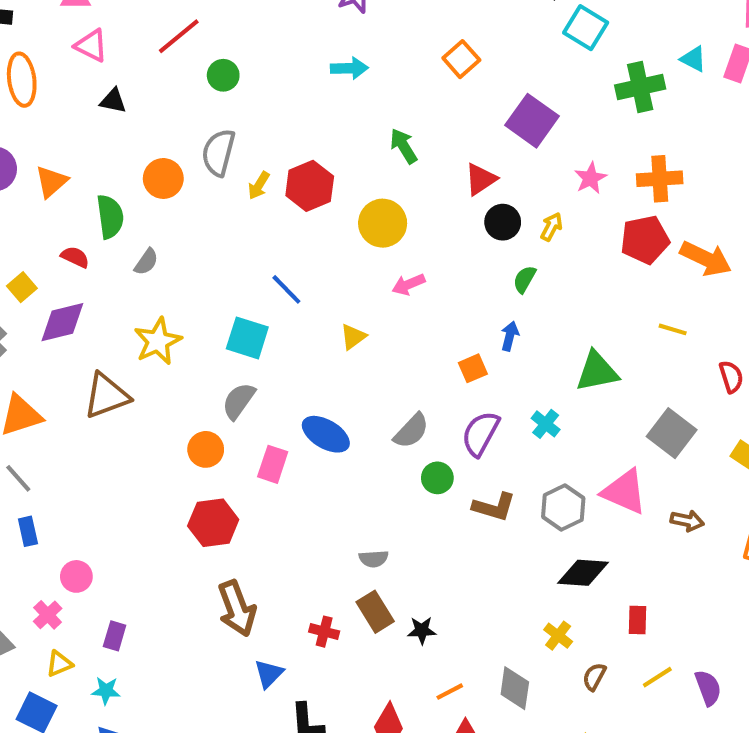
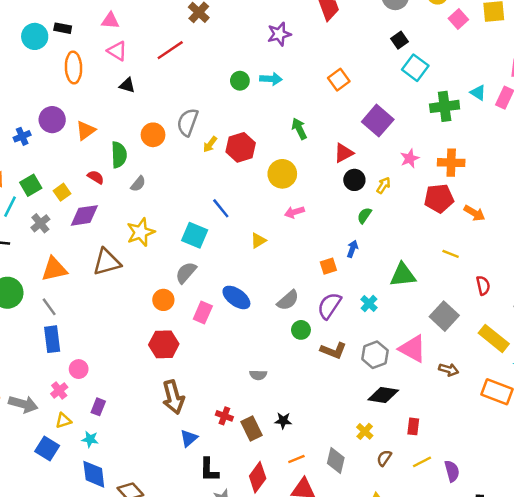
green circle: (223, 75) -> (240, 81), moved
orange arrow: (706, 258) -> (474, 213), size x0.7
blue rectangle: (28, 531) -> (52, 339), size x1.5
brown rectangle: (375, 612) -> (251, 429), moved

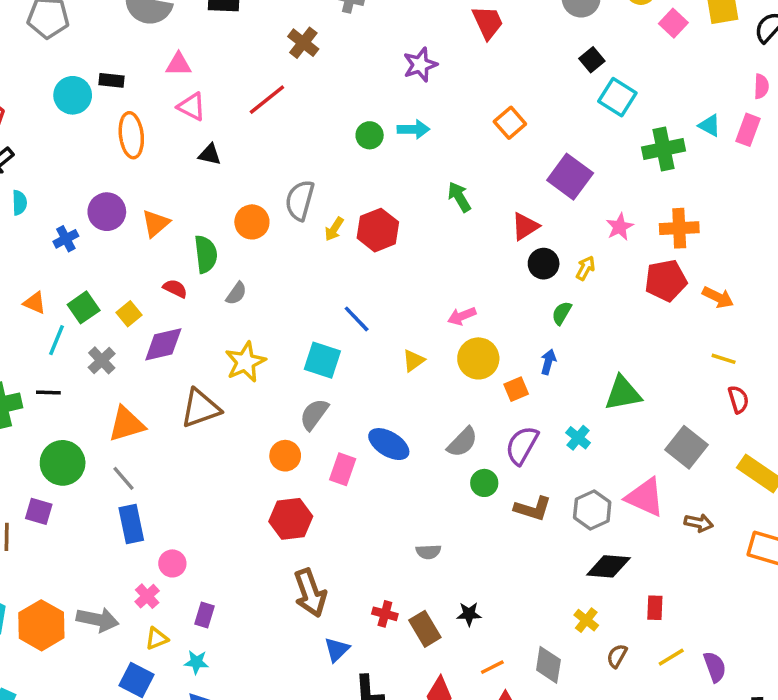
yellow circle: (282, 174) -> (478, 358), moved
yellow line: (451, 254) -> (724, 359), moved

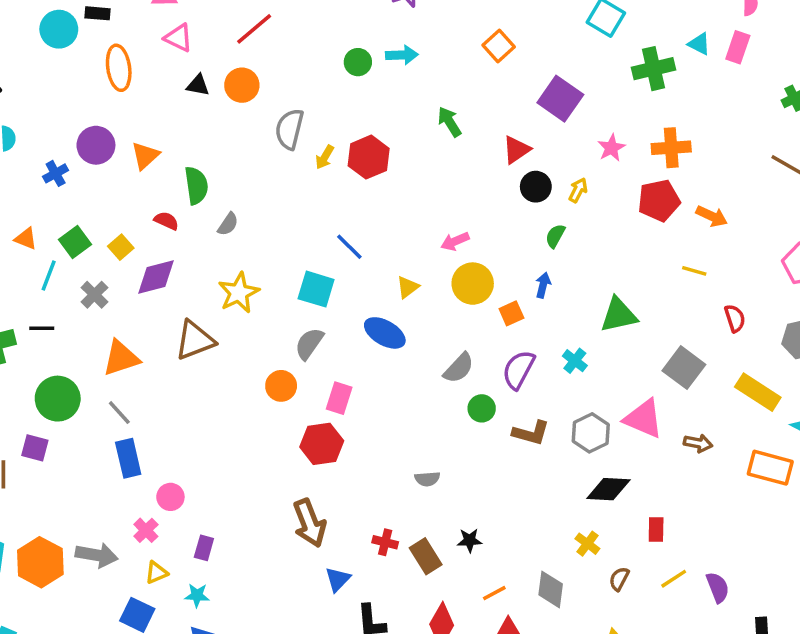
orange circle: (252, 222) -> (242, 85), moved
yellow line: (724, 359) -> (694, 271), moved
blue ellipse: (389, 444) -> (385, 333), moved
red hexagon: (291, 519) -> (322, 444), moved

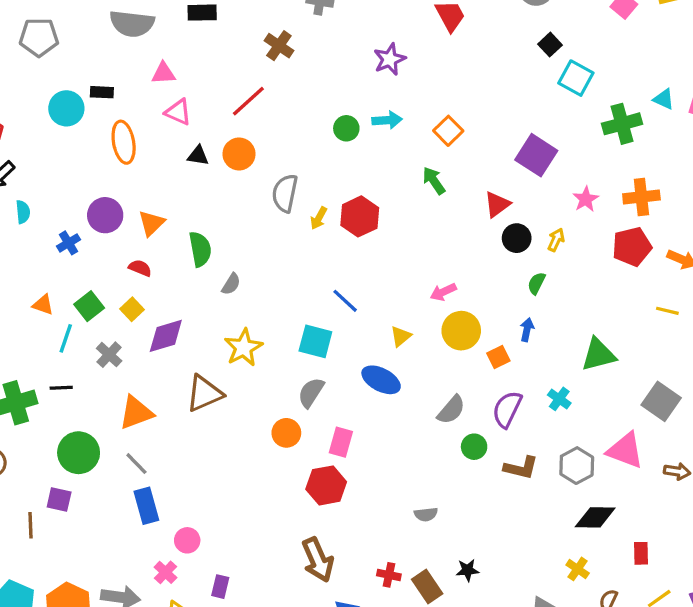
orange square: (499, 46) -> (448, 131), moved
red semicircle: (166, 221) -> (140, 268), moved

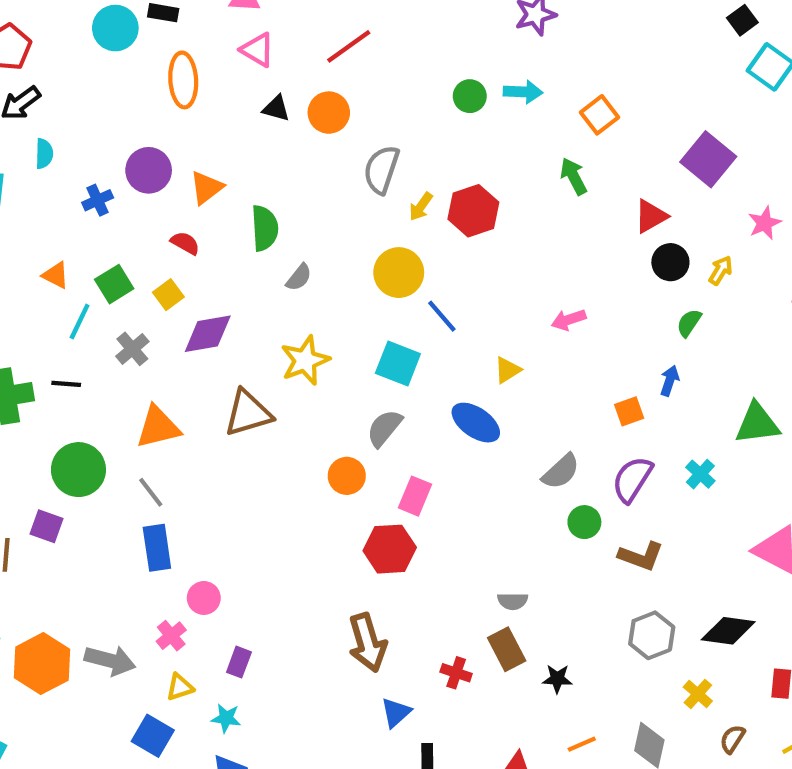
yellow circle: (461, 331) -> (399, 273), moved
gray hexagon: (577, 466) -> (652, 635), moved
brown rectangle: (427, 587) -> (507, 649), moved

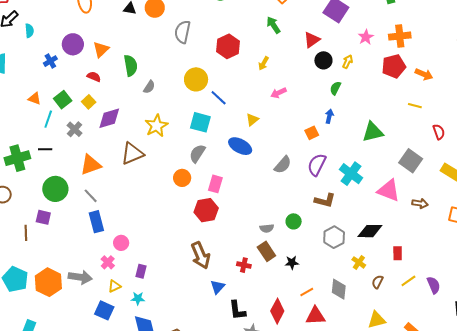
cyan semicircle: (44, 154) -> (29, 31), moved
yellow arrow: (421, 207) -> (264, 63), moved
cyan cross: (700, 474) -> (351, 174), moved, size x1.6
green circle: (584, 522) -> (294, 221), moved

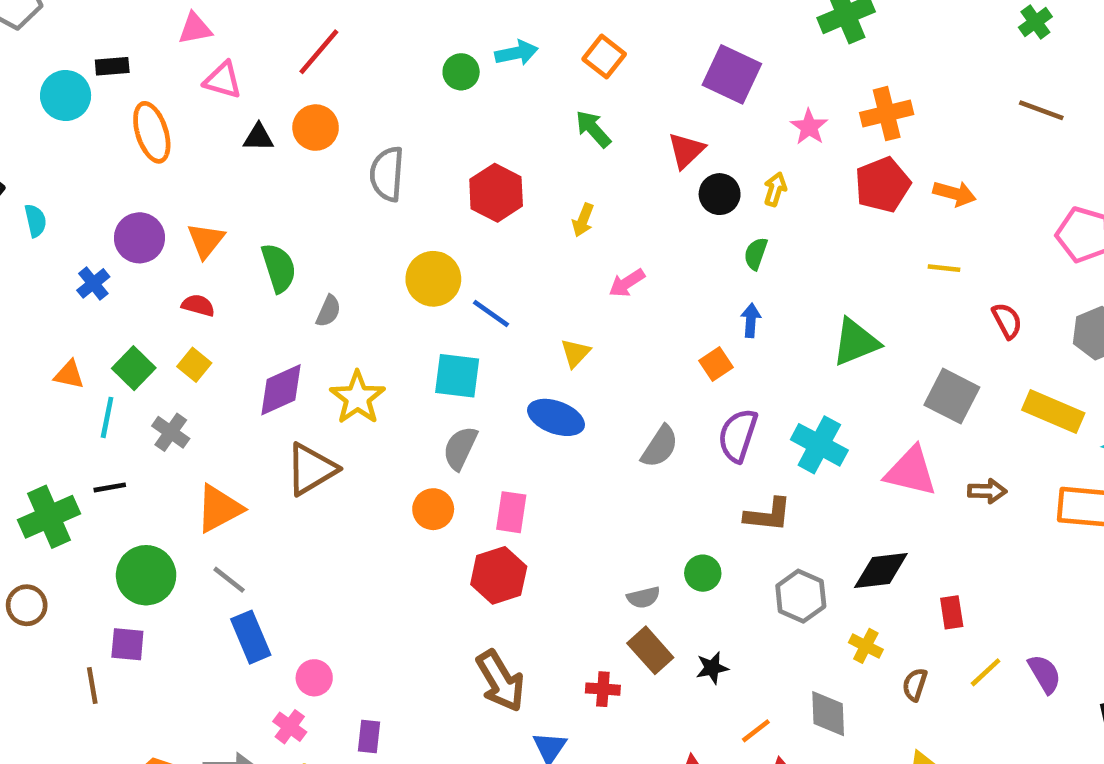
purple diamond: (109, 118) -> (281, 390), moved

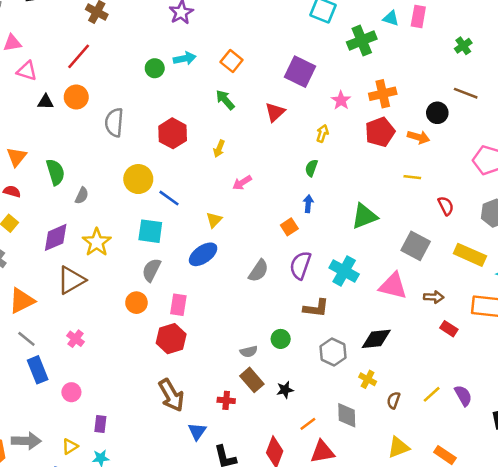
black circle: (720, 194) -> (437, 113), moved
blue ellipse: (556, 417) -> (203, 254), turned -56
red rectangle: (952, 612) -> (449, 329), moved, turned -49
pink cross: (290, 727) -> (76, 339), moved

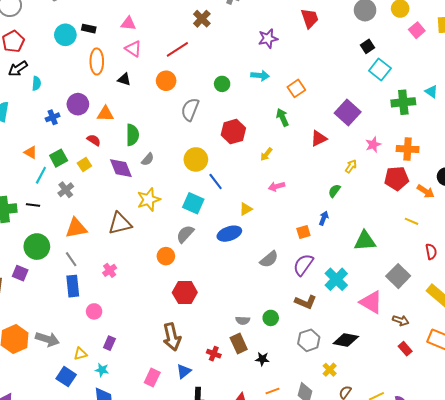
green circle: (155, 68) -> (222, 84), moved
black triangle: (46, 102) -> (124, 79), moved
orange triangle: (17, 157) -> (105, 114), turned 36
purple diamond: (56, 237) -> (121, 168), moved, turned 75
pink rectangle: (178, 305) -> (152, 377), moved

